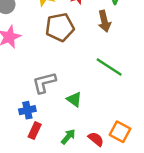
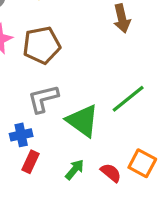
brown pentagon: (60, 27) -> (42, 45), moved
green line: (109, 67) -> (128, 99), moved, turned -72
green triangle: (74, 99) -> (82, 121), size x1.6

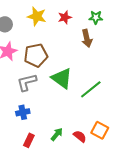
gray L-shape: (43, 99) -> (27, 82), moved
green triangle: (82, 121) -> (62, 78), moved
red rectangle: (31, 162) -> (29, 140), moved

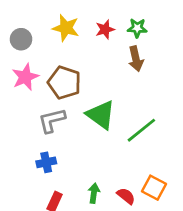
green star: (96, 17) -> (137, 28), moved
brown pentagon: (36, 55) -> (64, 83), turned 30
green arrow: (57, 134) -> (94, 193), turned -32

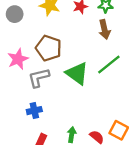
pink star: (25, 77) -> (18, 59), moved
green line: (141, 130) -> (109, 65), moved

